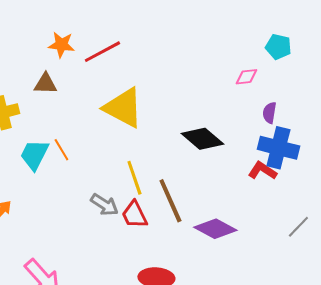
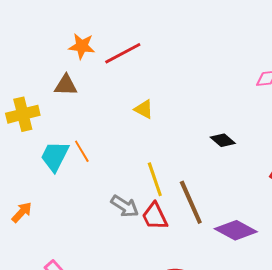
yellow triangle: (123, 108) -> (144, 109), size x0.5
black diamond: (202, 139) -> (223, 140), size x0.6

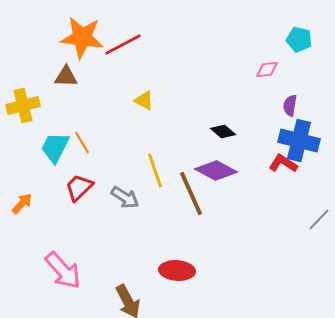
orange star: (82, 46) -> (82, 38), size x1.6
red trapezoid: (155, 216) -> (79, 188), moved, turned 72
purple diamond: (236, 230) -> (216, 170), moved

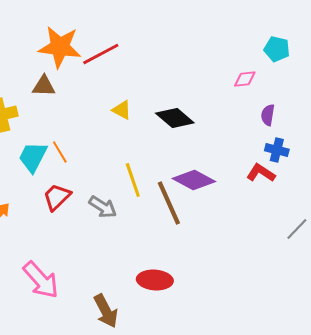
black diamond: (223, 132) -> (175, 118), moved, size x1.5
blue cross: (299, 140) -> (277, 150), size x0.6

